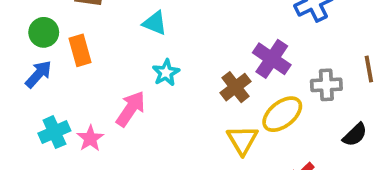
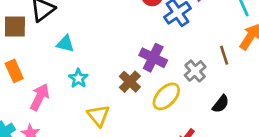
gray cross: (326, 85) -> (195, 71), turned -30
pink arrow: (131, 109) -> (40, 97), moved
yellow triangle: (242, 140) -> (98, 116), moved

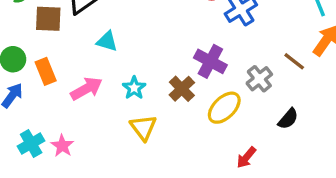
brown line: (224, 55) -> (294, 61), turned -36
cyan star: (78, 78) -> (134, 88), moved
pink arrow: (40, 97) -> (86, 89), moved, turned 32

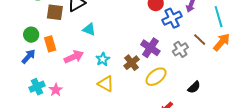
brown line: (294, 61) -> (200, 40), moved
gray cross: (259, 79) -> (180, 49), moved
yellow triangle: (143, 128) -> (106, 84), turned -30

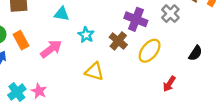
cyan star: (103, 59) -> (86, 35), moved

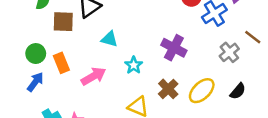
purple cross: (136, 19) -> (174, 48), moved
brown cross: (118, 41) -> (168, 89), moved
black semicircle: (195, 53) -> (238, 91), moved

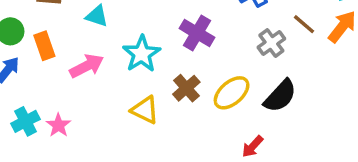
cyan triangle: (109, 39) -> (97, 16), moved
cyan star: (134, 65) -> (142, 54), size x1.5
black semicircle: (238, 91) -> (280, 96), size x1.5

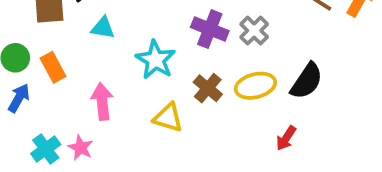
gray cross: (271, 43) -> (254, 31), moved
pink arrow: (87, 66) -> (102, 101), moved, turned -60
yellow ellipse: (232, 93) -> (255, 86), turned 36

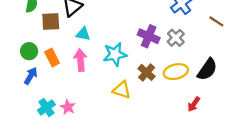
cyan star: (155, 60) -> (115, 54), turned 30
pink arrow: (102, 101) -> (80, 60), moved

